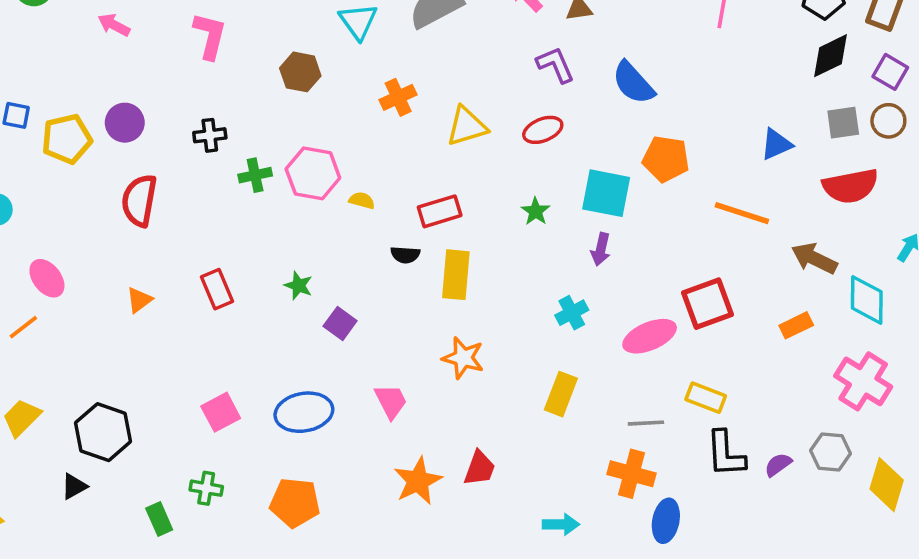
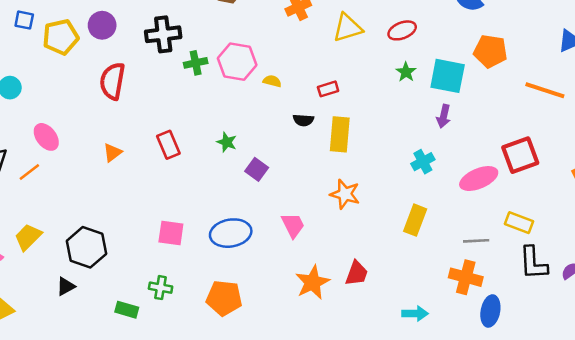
black cross: (210, 135) -> (163, 34), size x1.5
red rectangle: (440, 211) -> (328, 89), size x0.7
green star: (536, 211) -> (406, 72), moved
pink square: (221, 412) -> (171, 233), turned 36
green rectangle: (159, 519) -> (127, 310), turned -50

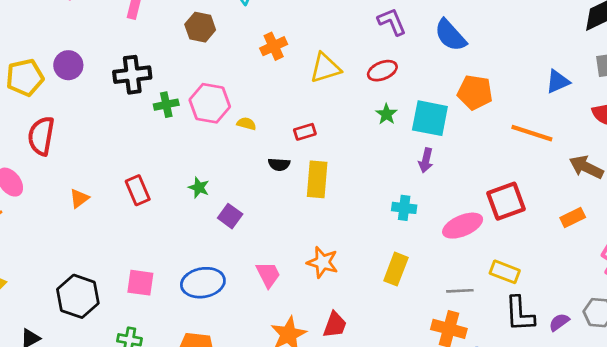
red semicircle: (112, 81) -> (41, 136), moved
cyan cross: (423, 162) -> (404, 208), turned 35
orange star: (345, 194) -> (323, 262), moved
black hexagon: (87, 247) -> (78, 296), moved

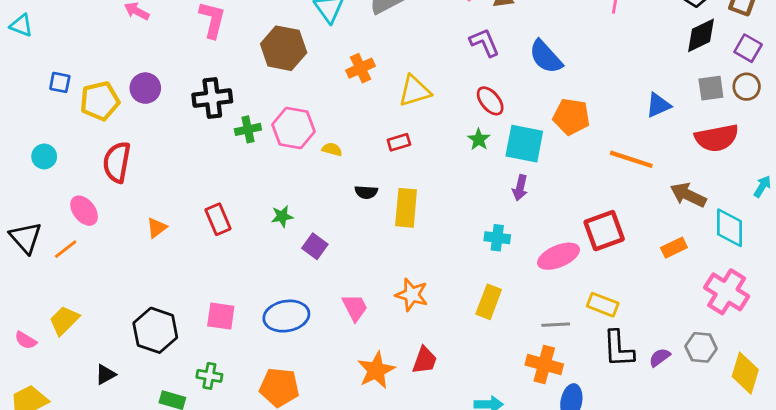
brown hexagon: (200, 27) -> (284, 48), size x1.4
red ellipse: (382, 71) -> (490, 101), moved, turned 72
red rectangle: (305, 132) -> (399, 142), moved
green star: (199, 188) -> (282, 216), turned -30

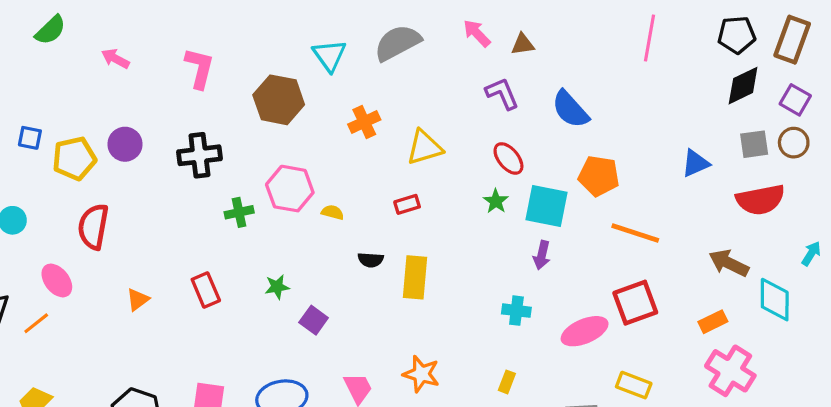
green cross: (248, 129) -> (239, 212), moved
orange line: (631, 159) -> (635, 233), moved
pink cross: (727, 292) -> (730, 371), moved
yellow rectangle: (489, 302) -> (507, 382), size x0.6

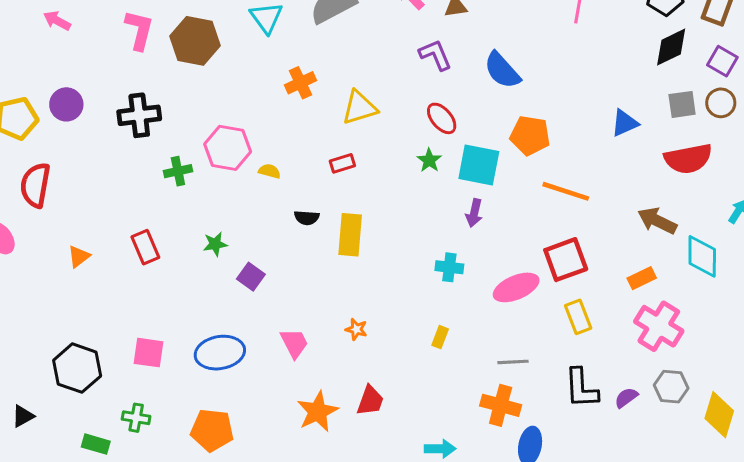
brown hexagon: (279, 100) -> (195, 41), moved
orange star: (421, 374) -> (356, 329), size x0.6
yellow rectangle: (634, 385) -> (578, 317), moved, turned 48

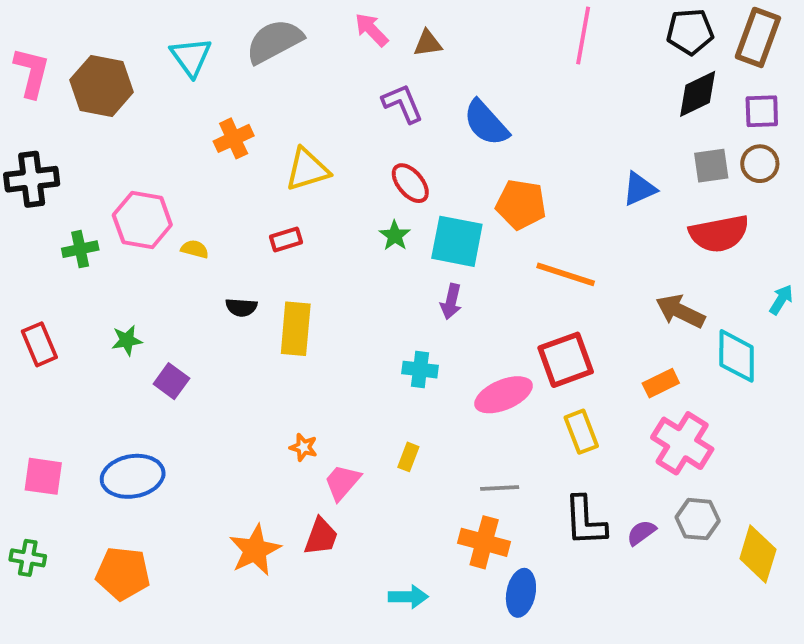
purple square: (722, 61) -> (762, 111), turned -32
pink trapezoid: (294, 343) -> (342, 482), moved, turned -112

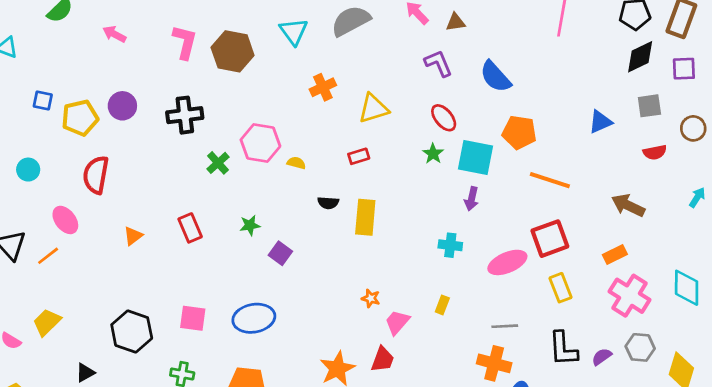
brown circle: (760, 164) -> (693, 128), moved
red semicircle: (719, 234) -> (655, 152), size x0.6
green cross: (80, 249) -> (218, 163), turned -30
cyan diamond: (737, 356) -> (687, 288), moved

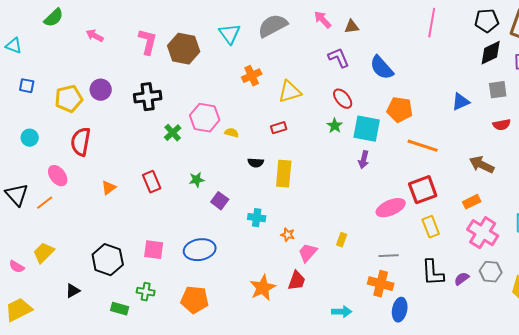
blue square: (43, 101) -> (27, 86), moved
cyan cross: (450, 245) -> (257, 218), moved

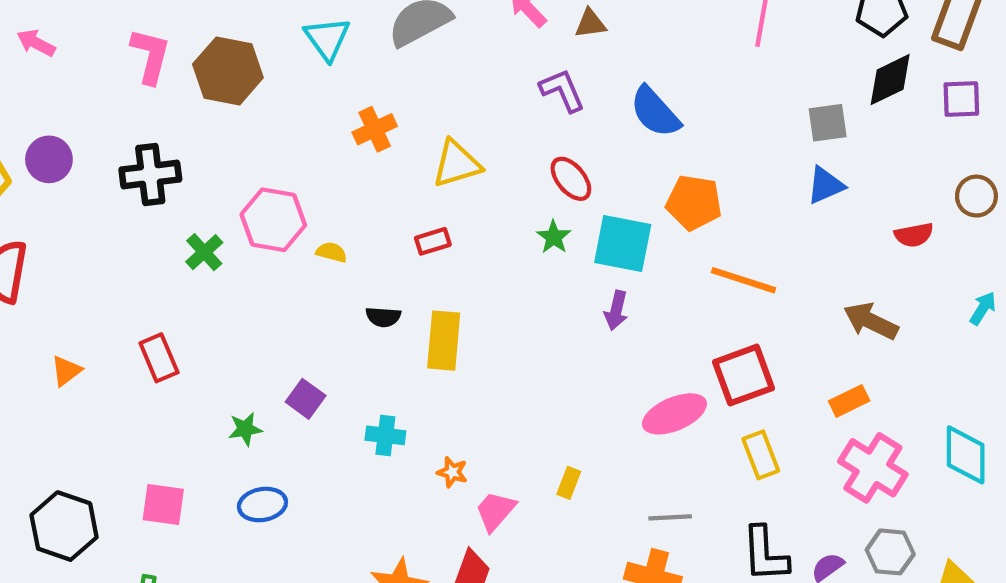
gray square: (498, 90) -> (828, 123), moved
green star: (197, 180) -> (245, 429), moved
blue ellipse: (200, 250) -> (262, 504), size x0.7

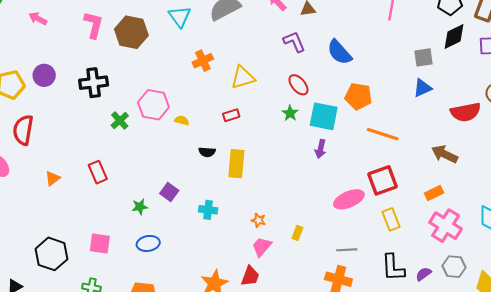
red semicircle: (914, 235) -> (466, 112), size x1.6
orange star: (452, 472) -> (259, 220), moved

